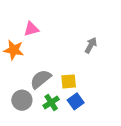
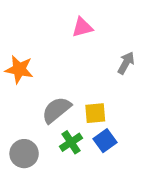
pink triangle: (31, 29) -> (82, 27), moved
gray circle: (22, 100) -> (24, 154), moved

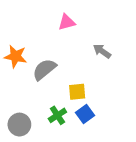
gray arrow: (126, 63) -> (102, 51), turned -84
gray semicircle: (56, 110) -> (44, 69), moved

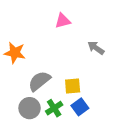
gray semicircle: (44, 69) -> (39, 81), moved
gray circle: (19, 125) -> (30, 108), moved

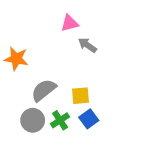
gray arrow: (96, 48) -> (87, 45), moved

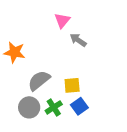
pink triangle: (70, 23) -> (62, 20), turned -35

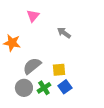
pink triangle: (62, 20) -> (33, 16), moved

